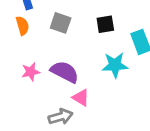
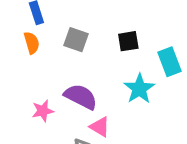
cyan star: (115, 65) -> (139, 89), turned -30
pink star: (31, 72) -> (43, 111), moved

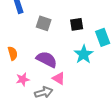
orange semicircle: (32, 43) -> (13, 53), moved
pink star: (43, 111) -> (23, 79), moved

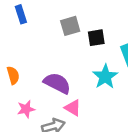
gray square: (44, 23) -> (70, 26), moved, turned -35

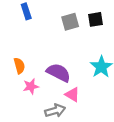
black square: (96, 38) -> (95, 19), moved
pink star: (26, 109) -> (31, 86), moved

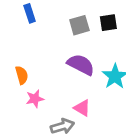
purple semicircle: (59, 73) -> (81, 65), moved

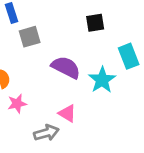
gray square: (79, 25) -> (30, 37), moved

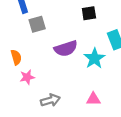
purple semicircle: (66, 67) -> (66, 48), turned 135
pink triangle: (67, 113) -> (93, 99), moved, turned -32

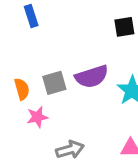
gray square: (37, 24) -> (54, 83), moved

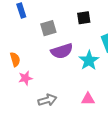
gray square: (54, 83) -> (48, 28), moved

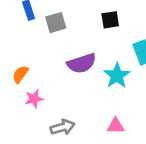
gray square: (48, 28) -> (56, 23), moved
orange semicircle: (15, 59) -> (20, 74), turned -128

